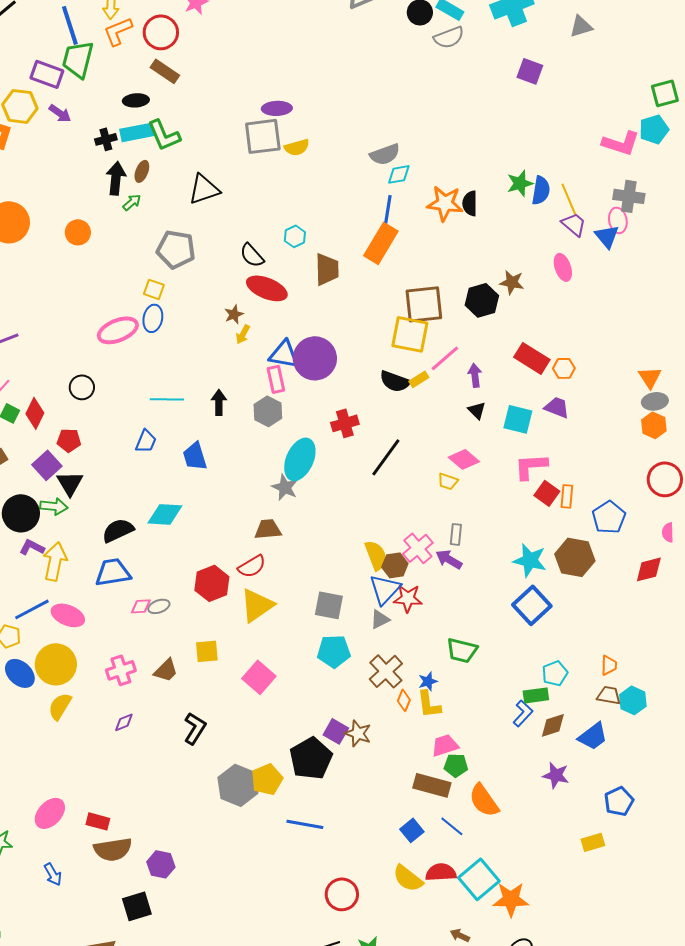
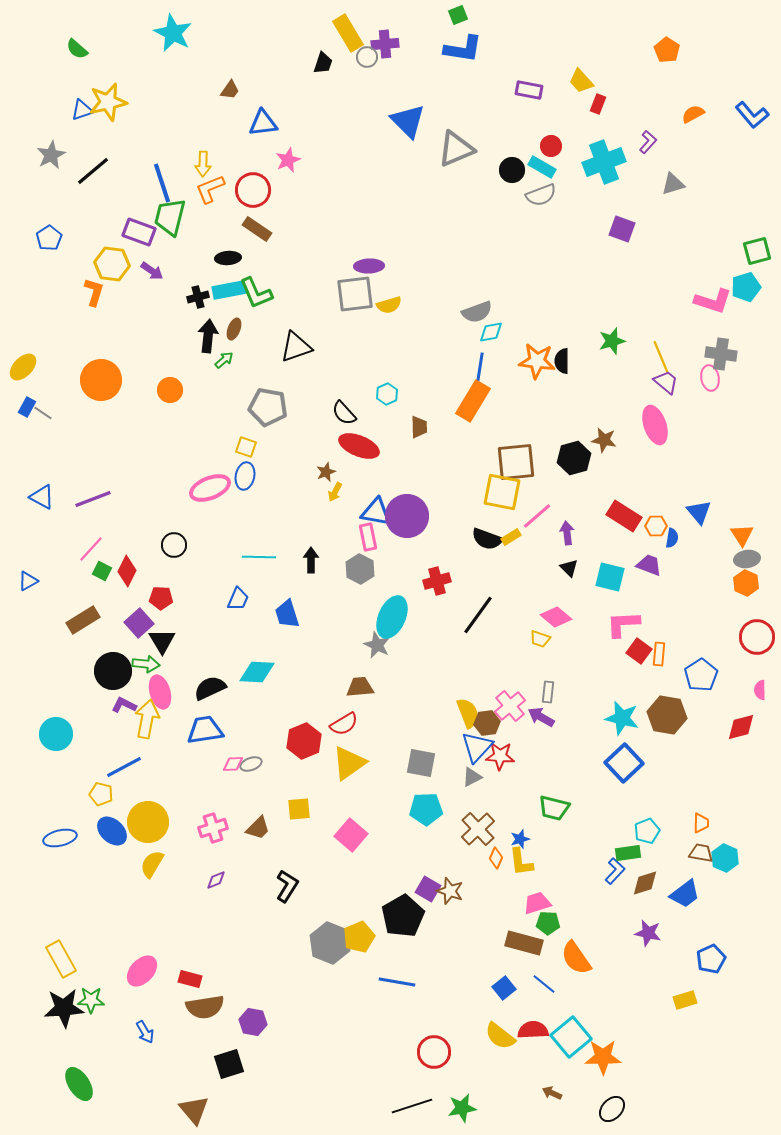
blue semicircle: (541, 190) -> (672, 538), moved, size x0.7
blue triangle: (607, 236) -> (699, 512), moved
pink ellipse: (563, 267) -> (655, 425), size x1.4
brown trapezoid: (327, 269) -> (419, 427), size x0.7
pink ellipse: (68, 615) -> (160, 692), moved, turned 52

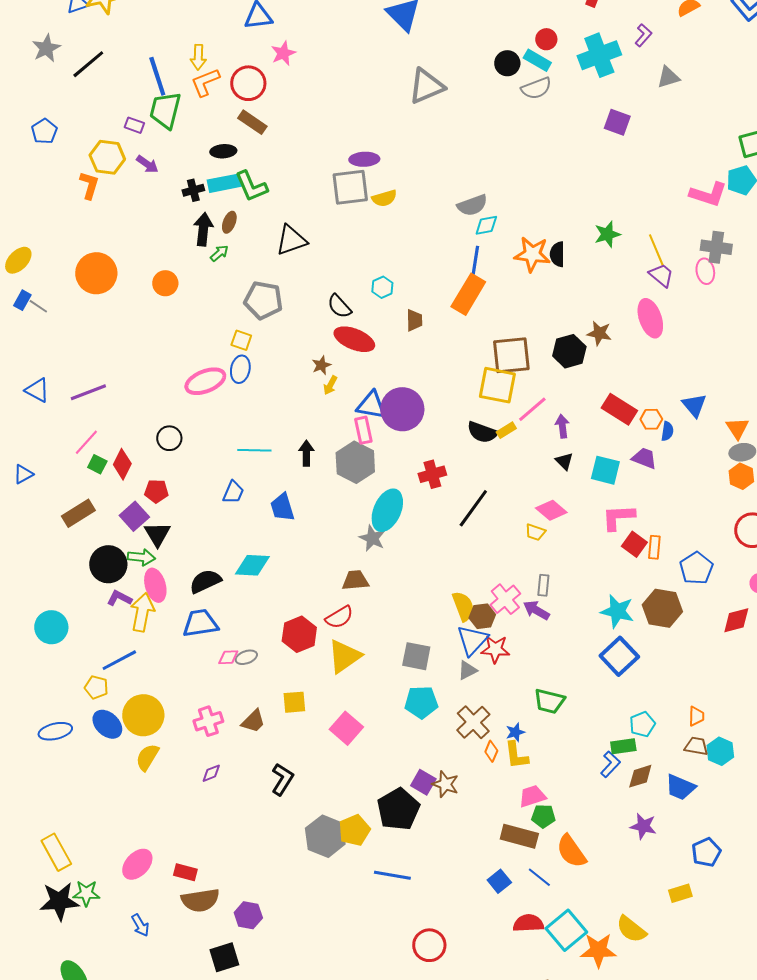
gray triangle: (456, 149) -> (426, 86), moved
purple rectangle: (139, 232) -> (134, 125), size x0.6
gray hexagon: (360, 569) -> (355, 462), size x1.4
blue trapezoid: (685, 894) -> (680, 787), turned 60
yellow semicircle: (500, 1036) -> (631, 929), moved

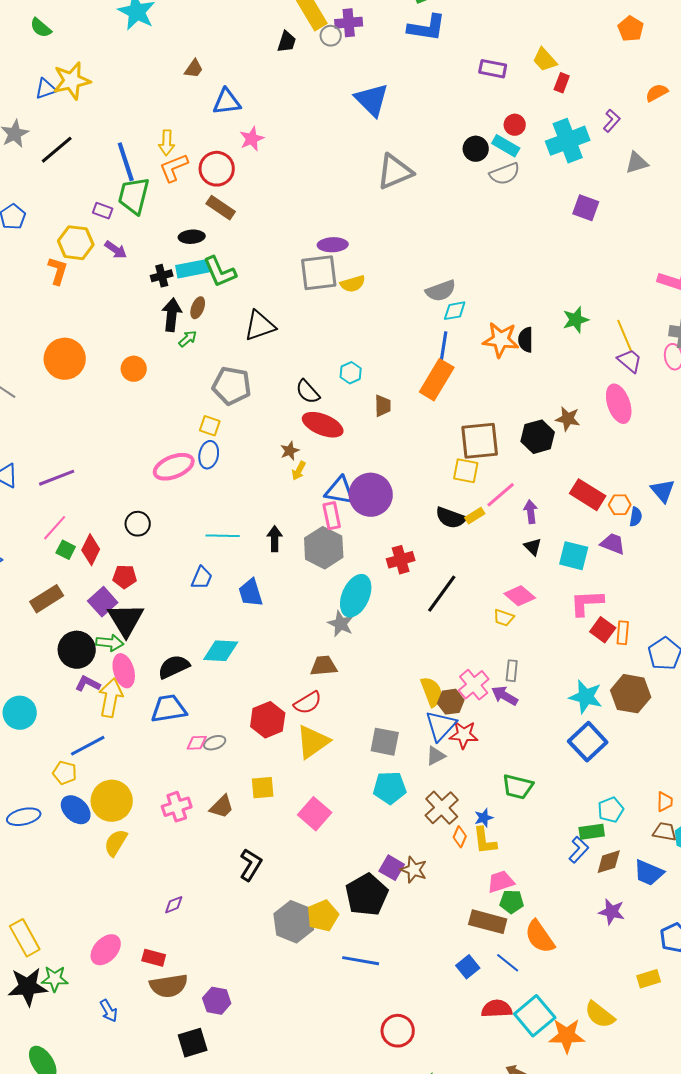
yellow square: (497, 385) -> (466, 471), size x0.7
black triangle: (157, 534) -> (126, 620), size x1.4
purple diamond: (211, 773) -> (174, 905), moved

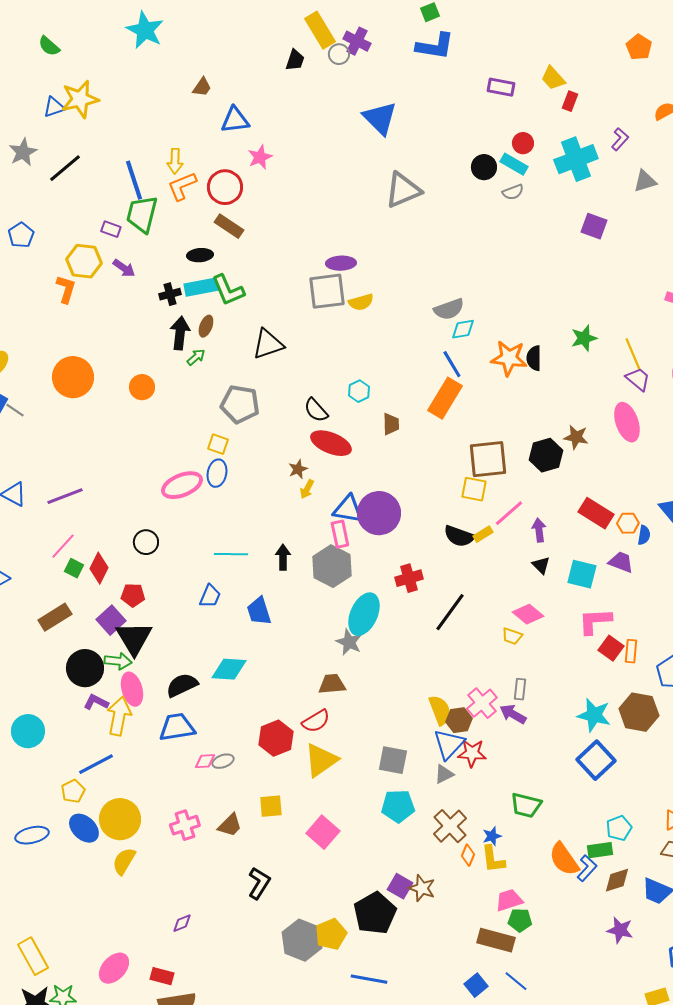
purple cross: (349, 23) -> (357, 41), turned 32
gray semicircle: (505, 174) -> (513, 192), size x0.7
blue line: (444, 346) -> (452, 364), turned -40
yellow pentagon: (65, 773) -> (73, 791), turned 30
orange semicircle: (540, 937) -> (564, 859), moved

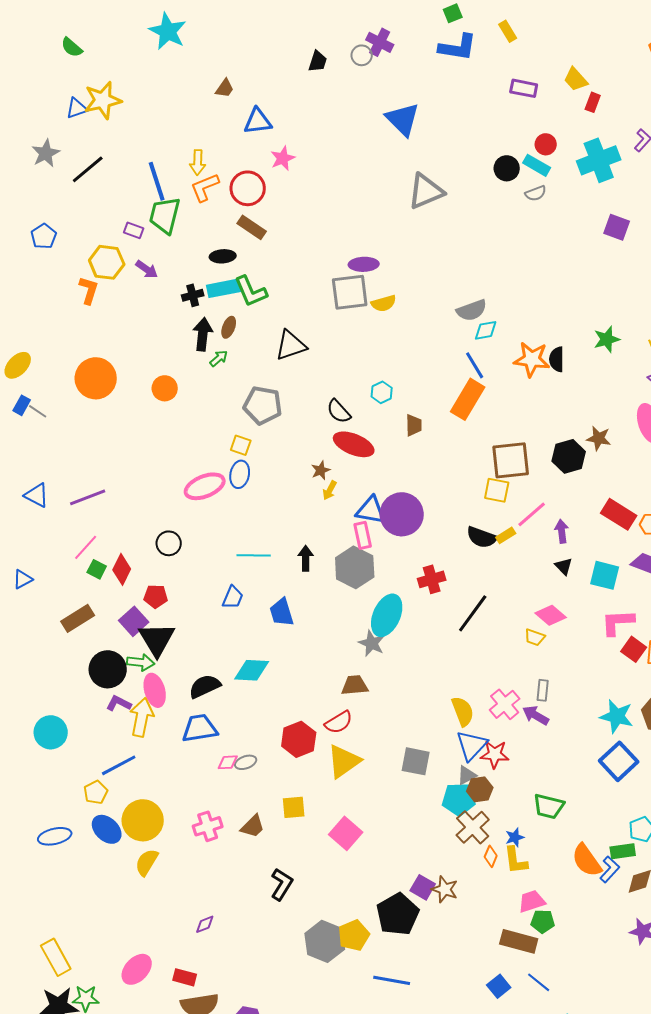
yellow rectangle: (320, 30) -> (508, 31), moved, size x0.6
brown hexagon: (459, 720) -> (480, 789), moved
cyan pentagon: (398, 806) -> (459, 799), moved

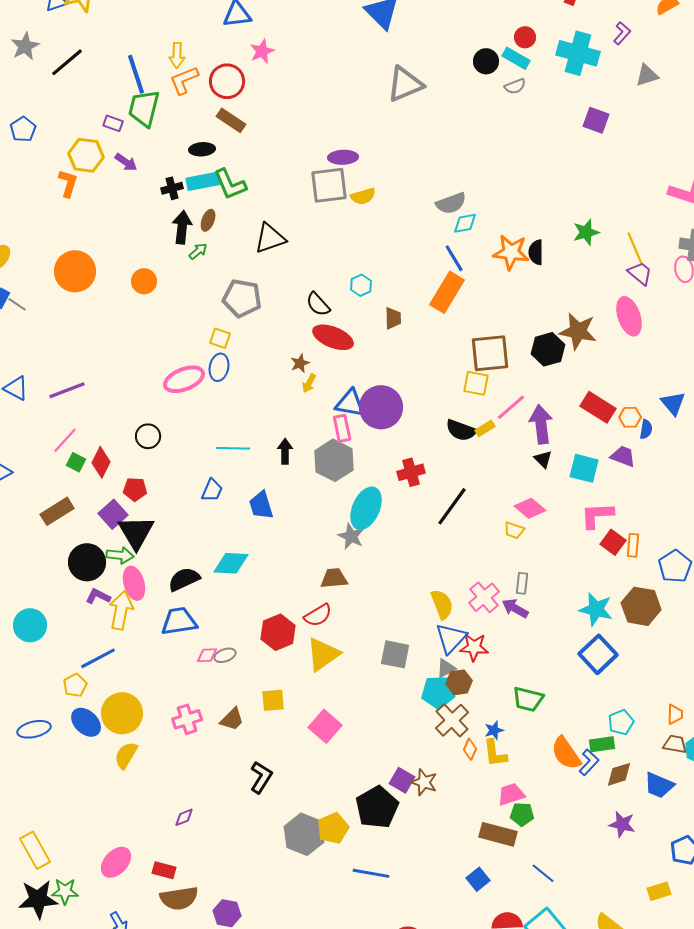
cyan cross: (599, 160) -> (578, 53), turned 36
brown star: (599, 438) -> (578, 331), size x1.5
purple arrow: (562, 531) -> (541, 424), size x1.6
blue line: (539, 982) -> (543, 873), moved

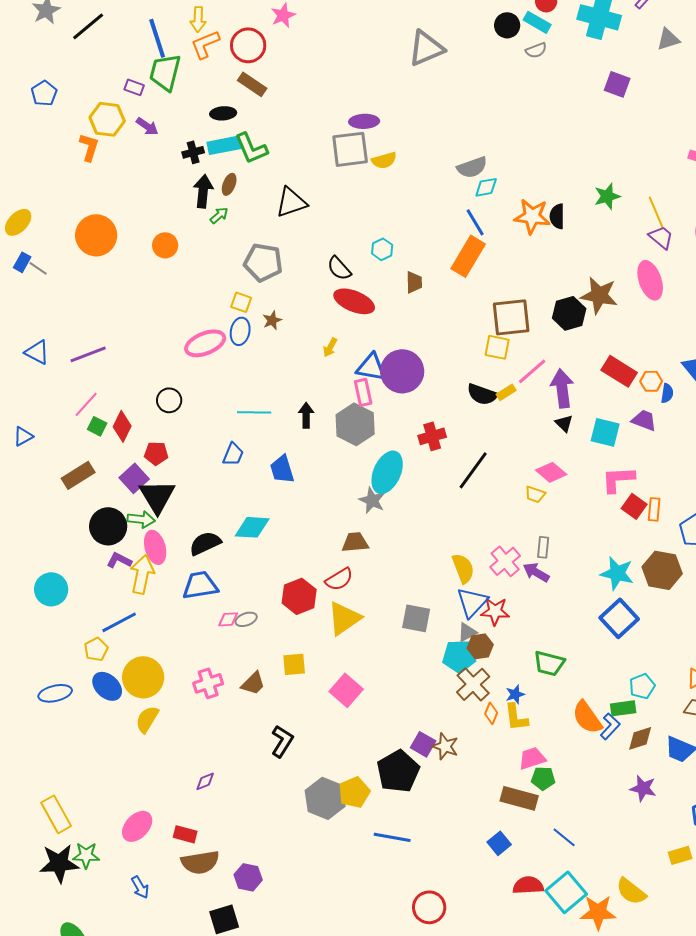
brown star: (300, 363) -> (272, 320), moved

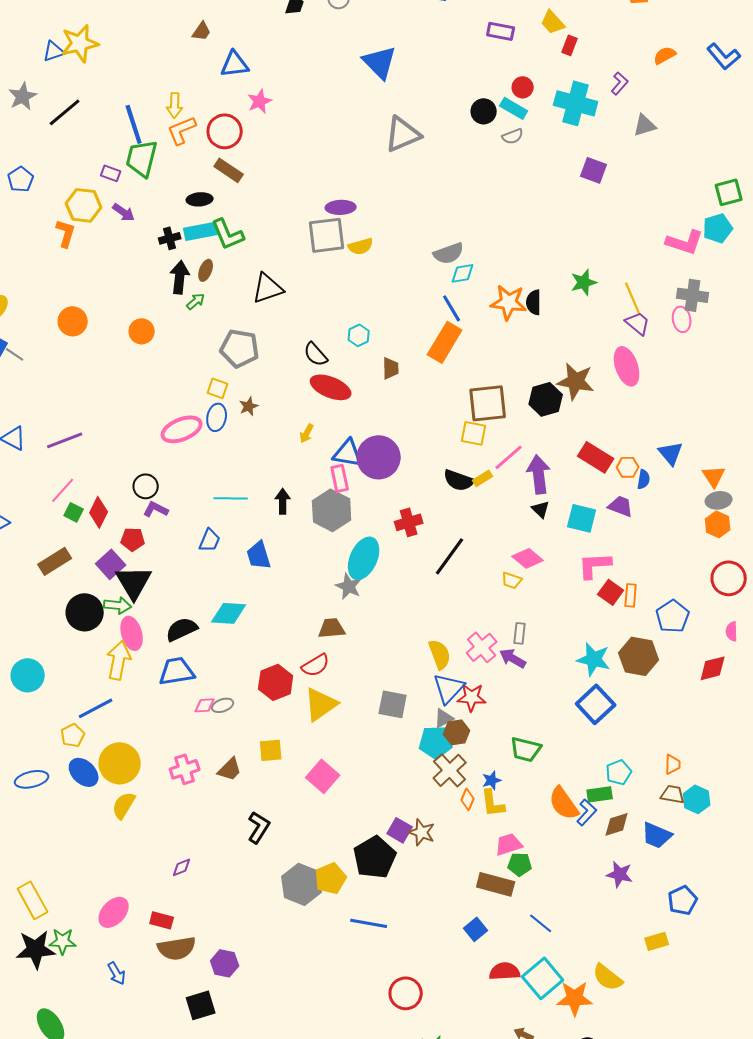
orange circle: (96, 235) -> (73, 321), size x0.7
purple L-shape: (119, 560) -> (156, 509), moved

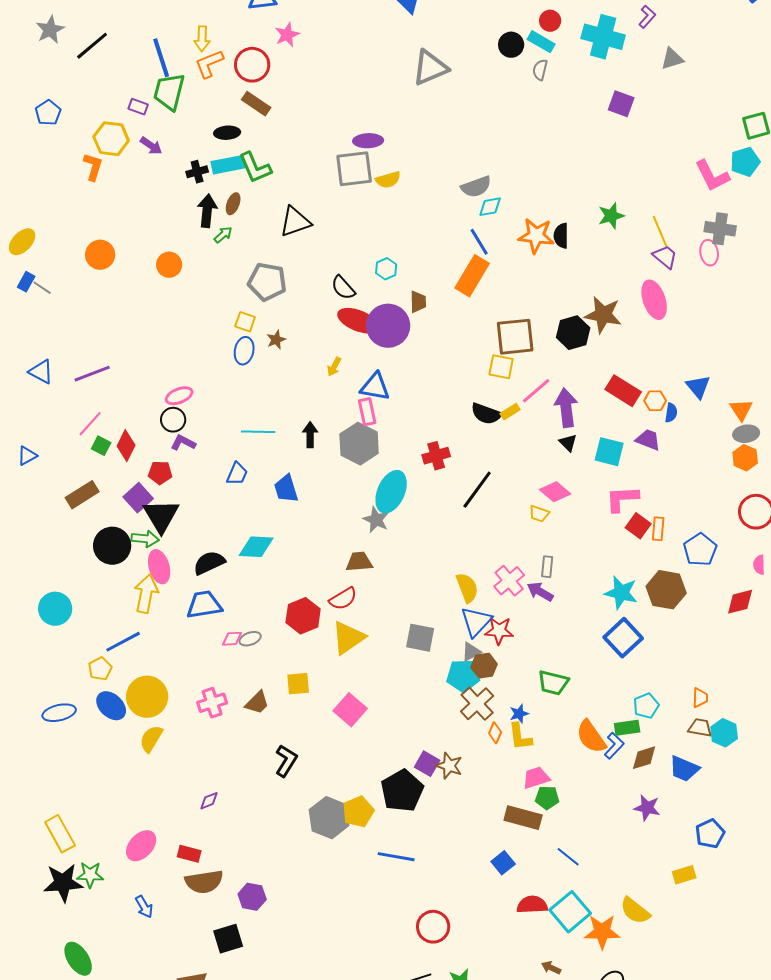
gray semicircle: (513, 136) -> (540, 70), turned 125
pink L-shape: (685, 242) -> (712, 176), turned 45
pink ellipse: (182, 429) -> (179, 396), moved, size x0.7
purple circle: (379, 457) -> (388, 326), moved

